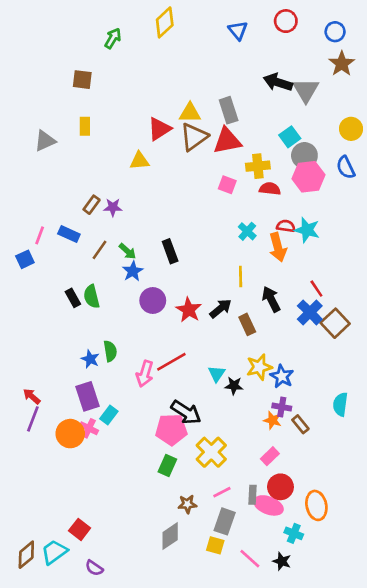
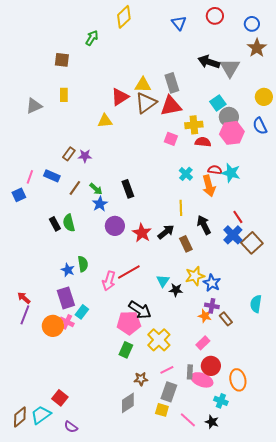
green arrow: (113, 38) -> (92, 38), moved

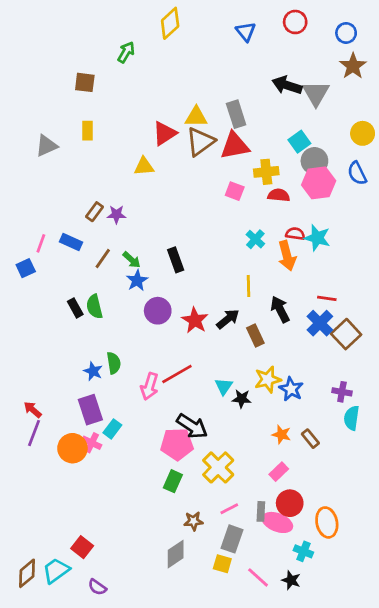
red line: (238, 217) -> (327, 298), turned -48
purple cross: (212, 306) -> (342, 392), moved

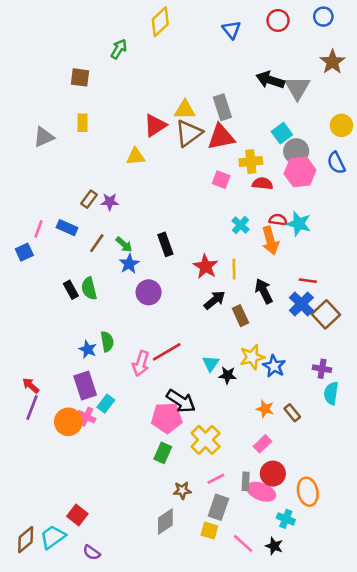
blue circle: (346, 33) -> (323, 17), moved
red star: (195, 320) -> (206, 266), moved

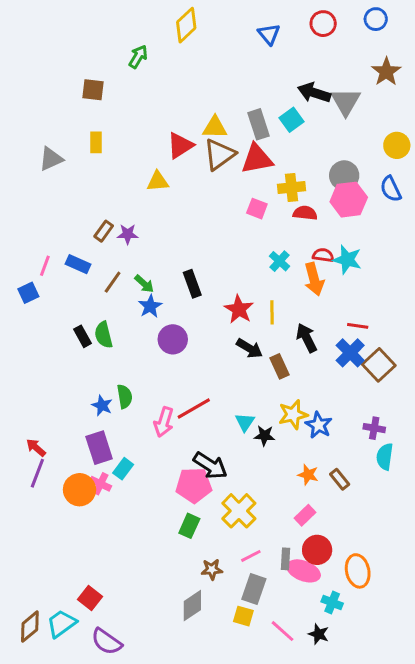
cyan square: (282, 133) -> (292, 120), moved
black arrow: (215, 300) -> (249, 348), turned 70
purple semicircle: (92, 553) -> (107, 642), size x1.5

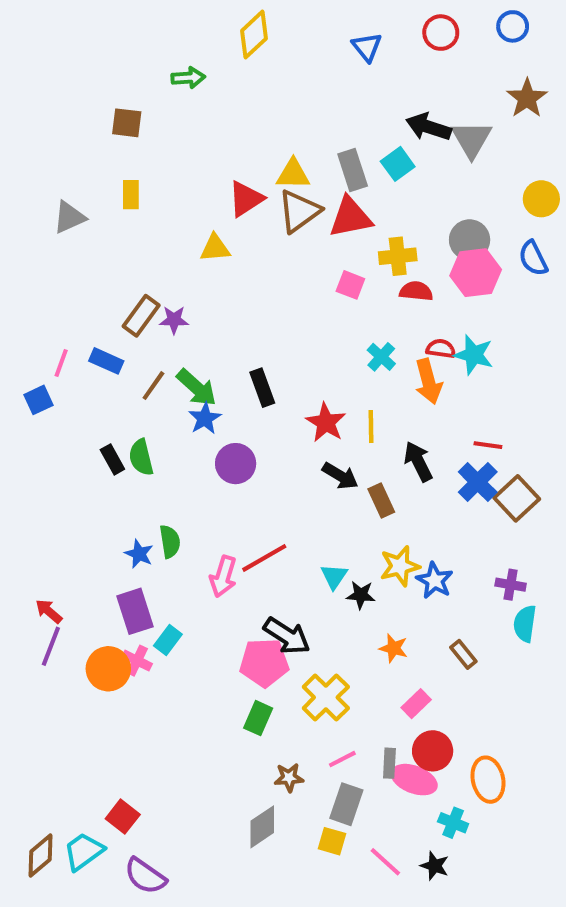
green arrow: (138, 57) -> (188, 78), turned 55
brown rectangle: (104, 231) -> (141, 316), size x1.4
green arrow: (144, 284) -> (197, 388), size x1.5
orange star: (308, 475) -> (394, 648), moved

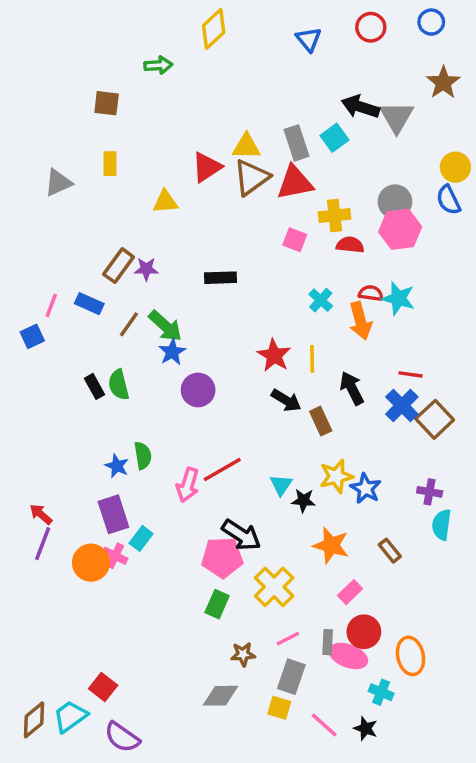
yellow triangle: (215, 248) -> (165, 202), moved
blue semicircle: (533, 258) -> (449, 200), moved
black rectangle: (262, 388) -> (221, 278), moved, turned -72
orange star: (394, 648) -> (331, 545), size x1.5
gray diamond: (262, 827) -> (221, 696), turned 33

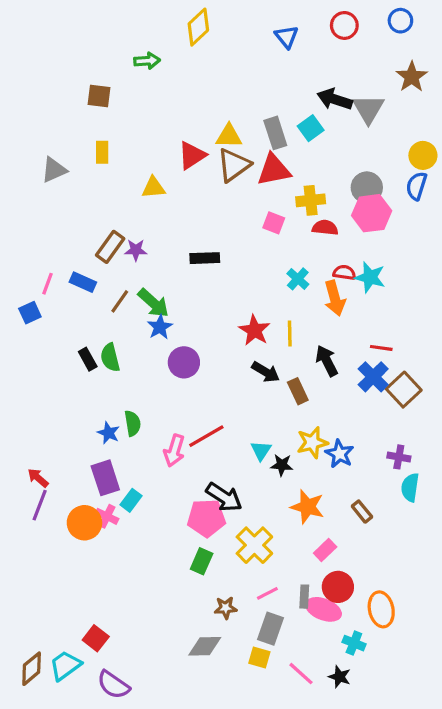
blue semicircle: (449, 200) -> (417, 186), turned 44

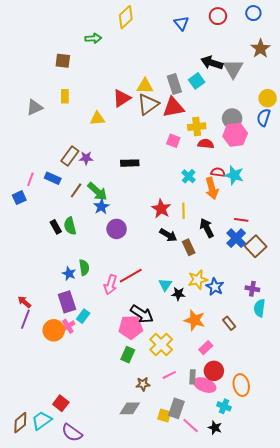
pink cross: (107, 516) -> (68, 326), turned 32
gray rectangle: (271, 629) -> (176, 408), moved

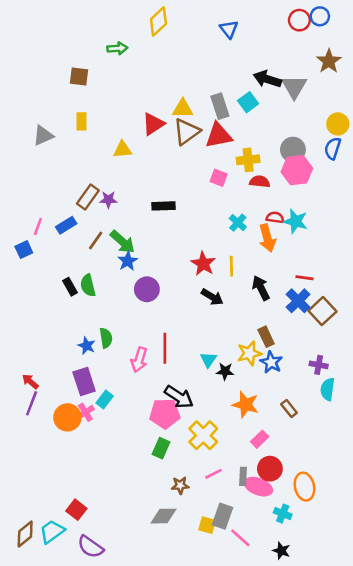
red circle: (218, 16) -> (299, 20), moved
blue rectangle: (53, 178) -> (66, 225), turned -56
brown rectangle: (189, 247) -> (266, 337), moved
red line: (131, 276) -> (165, 348), turned -60
black star: (215, 428) -> (281, 551), moved

